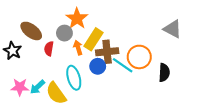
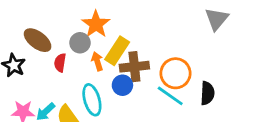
gray triangle: (173, 29) -> (217, 19), moved, turned 42
cyan line: (123, 65) -> (170, 96), moved

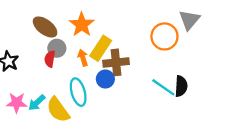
brown ellipse: (38, 40) -> (45, 27), moved
gray circle: (80, 43) -> (57, 48), moved
orange circle: (175, 73) -> (164, 36), moved
cyan line: (170, 96) -> (163, 87), moved

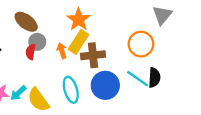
orange star: (82, 25) -> (79, 20), moved
orange circle: (164, 36) -> (141, 44), moved
blue circle: (105, 79) -> (105, 85), moved, size x1.6
cyan ellipse: (78, 92) -> (71, 90), moved

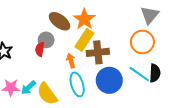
gray triangle: (162, 15) -> (150, 15), moved
brown ellipse: (26, 22) -> (60, 21), moved
orange arrow: (62, 51) -> (71, 61), moved

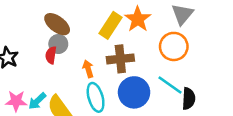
orange star: (84, 19) -> (138, 19), moved
brown ellipse: (60, 21) -> (57, 24), moved
yellow rectangle: (84, 40) -> (110, 25), moved
black semicircle: (155, 73) -> (189, 99), moved

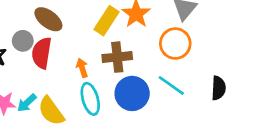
gray circle: (58, 44) -> (23, 41), moved
red semicircle: (51, 55) -> (42, 53), size x1.6
black semicircle: (189, 99) -> (218, 88), moved

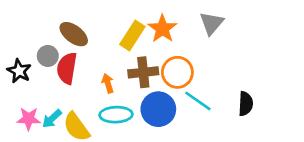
orange circle: (175, 44) -> (177, 72), moved
cyan ellipse: (90, 99) -> (116, 115), turned -76

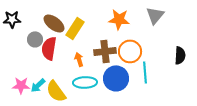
orange star: (162, 29) -> (119, 19), turned -30
yellow rectangle: (132, 35) -> (75, 28), moved
black star: (19, 71) -> (12, 19), moved, turned -30
cyan line: (198, 101) -> (145, 72), turned 50
black semicircle: (246, 104) -> (180, 55), moved

